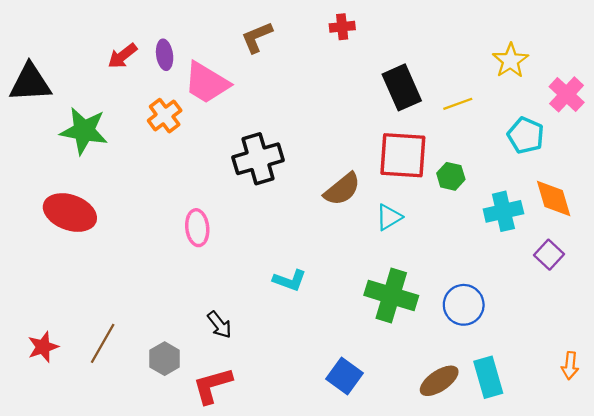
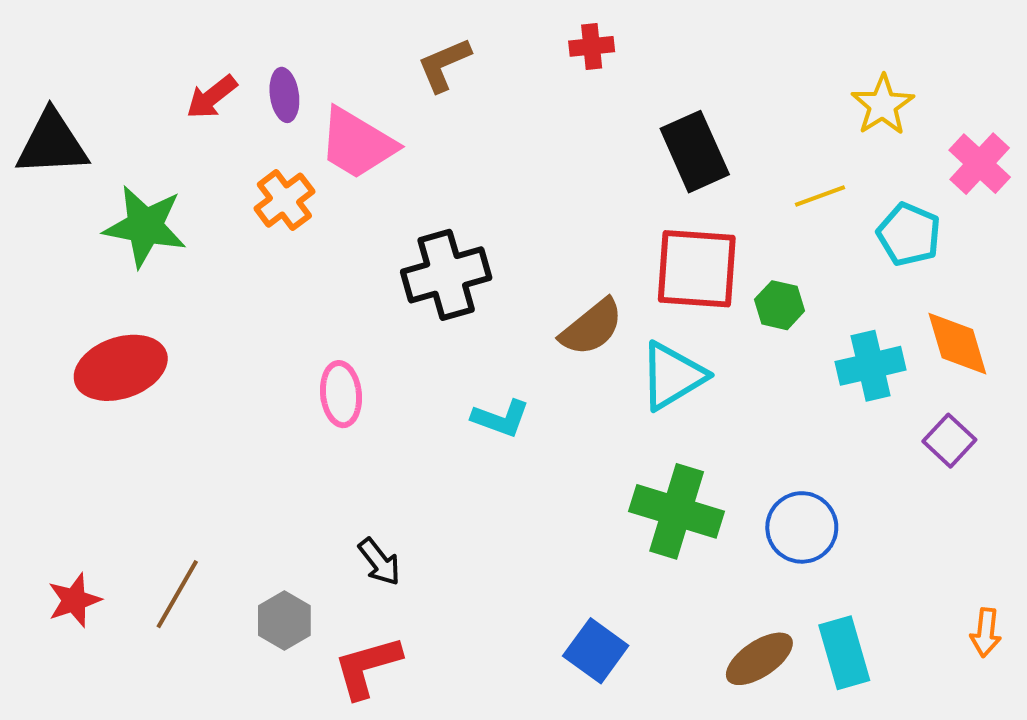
yellow line: (458, 104) -> (820, 196), moved
red ellipse: (70, 213) -> (121, 368), turned -39
cyan triangle: (389, 217) -> (672, 376), size x1.5
cyan L-shape: (290, 280) -> (501, 418), moved

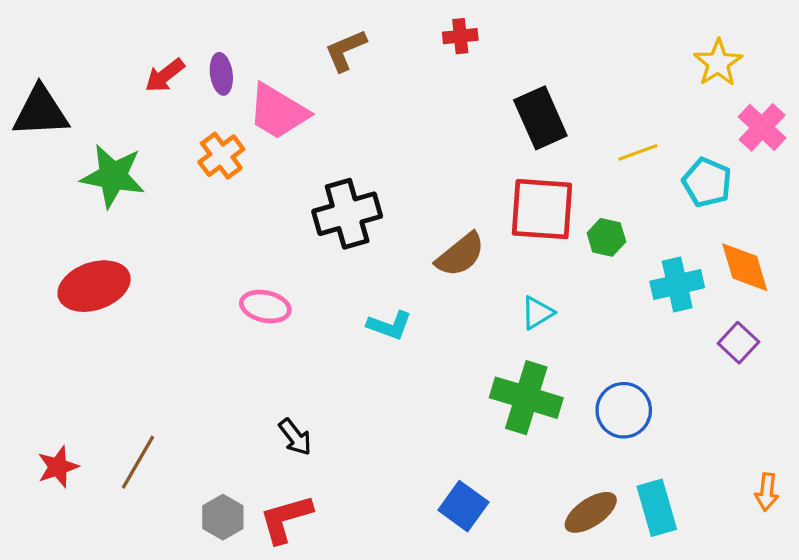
yellow star: (883, 105) -> (718, 63), moved
cyan triangle: (672, 376) -> (537, 313), moved, size x0.6
pink ellipse: (341, 394) -> (265, 307), turned -72
gray hexagon: (284, 620) -> (223, 517), moved

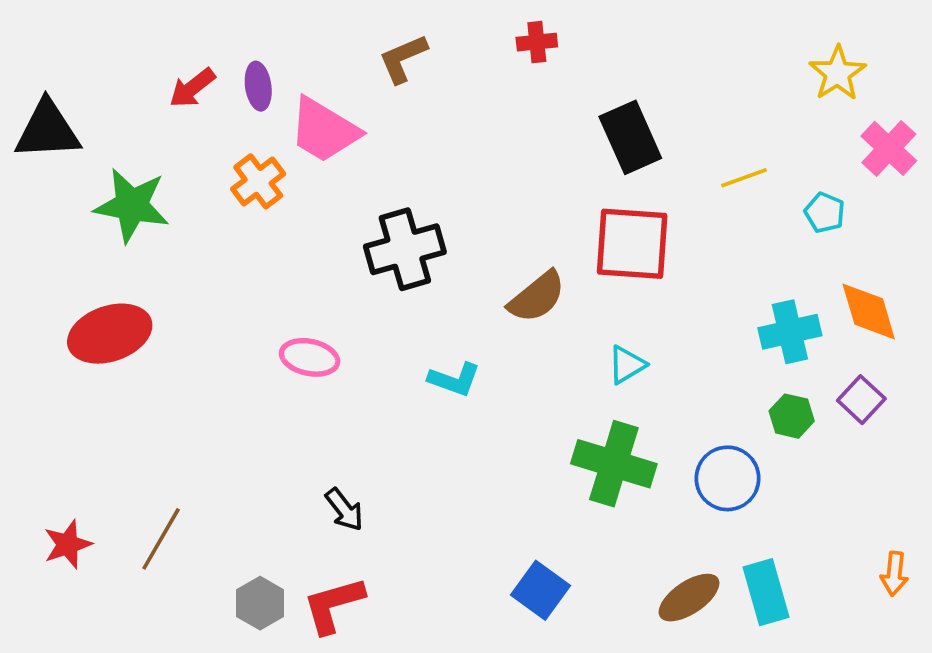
cyan pentagon: (707, 182) -> (825, 213), size x0.7
green hexagon: (606, 237) -> (792, 416), moved

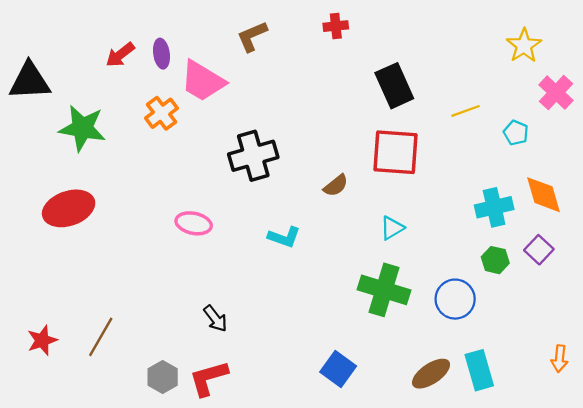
brown semicircle: (537, 297) -> (336, 185), size x0.7

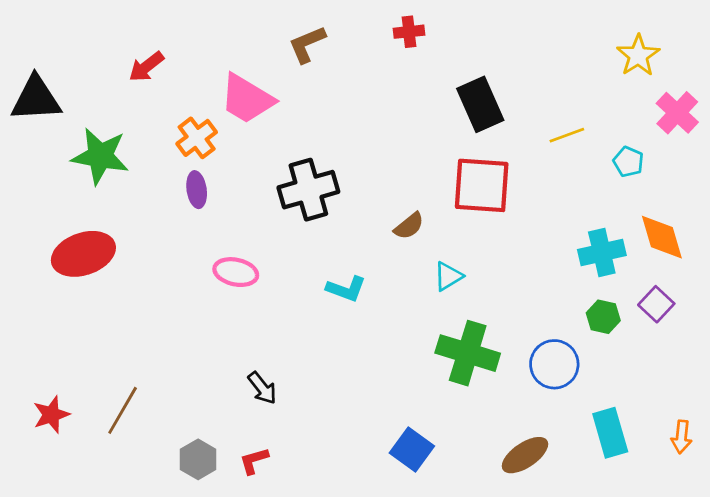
purple ellipse: (161, 54) -> (197, 190), moved
cyan triangle: (392, 228) -> (448, 276), moved
cyan rectangle: (479, 370) -> (610, 433), moved
red L-shape: (209, 378) -> (254, 461), size x0.6

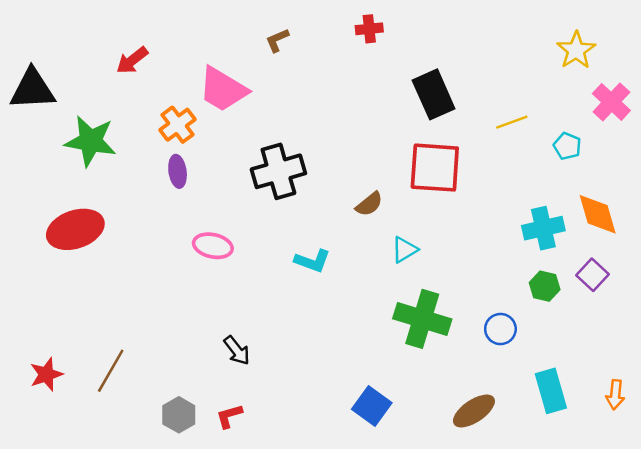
brown L-shape: (307, 44) -> (277, 40), size x0.7
blue circle: (554, 364) -> (500, 329), size x0.7

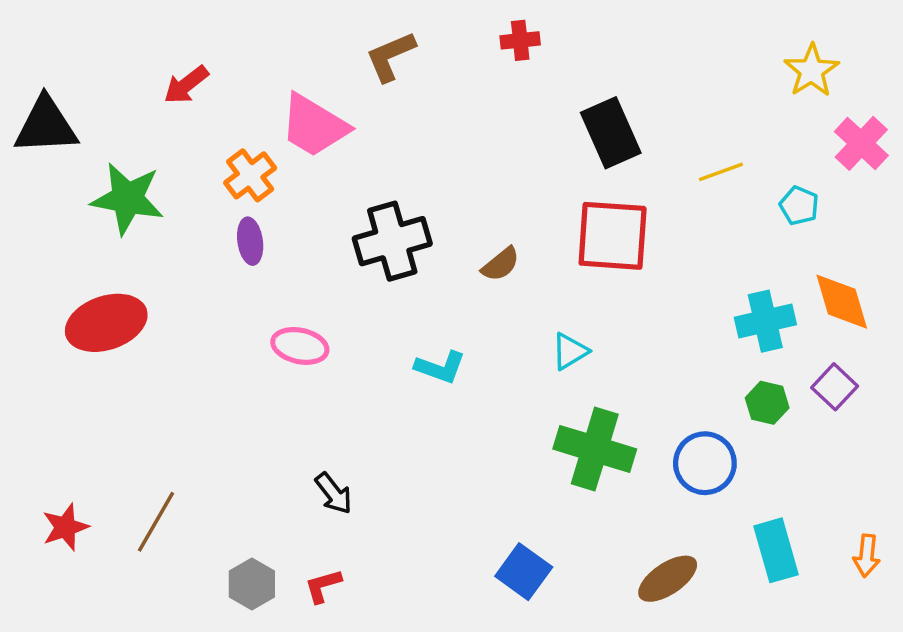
brown L-shape: (277, 40) -> (390, 56), size x1.5
brown semicircle: (369, 204) -> (501, 264), moved
blue circle: (500, 329) -> (705, 463), size x1.4

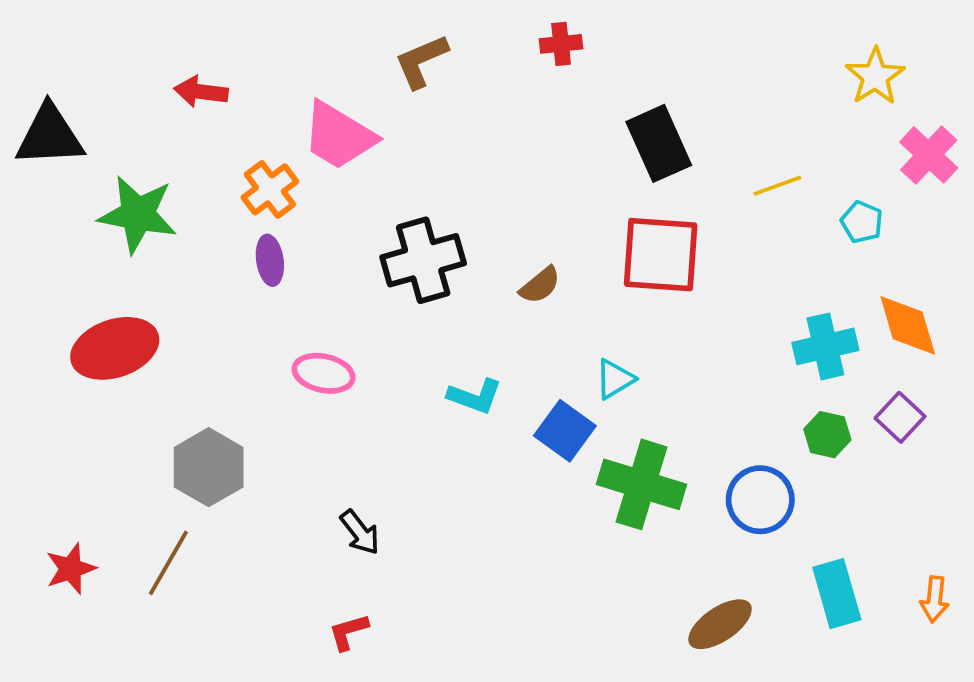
red arrow: (186, 85) -> (201, 92), turned 45
blue square: (524, 572) -> (565, 431), moved
gray hexagon: (252, 584) -> (209, 467), moved, size x1.4

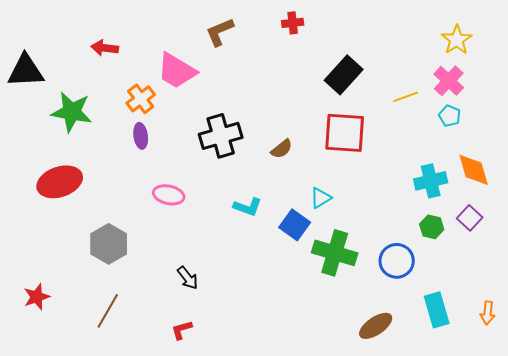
black rectangle: (659, 143) -> (344, 75), turned 66
pink cross: (929, 155) -> (449, 81), moved
brown line: (168, 563) -> (108, 311), moved

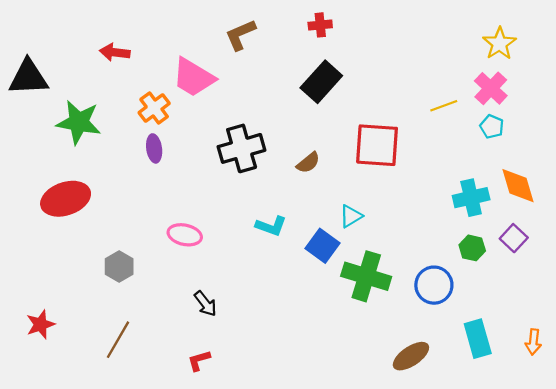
black rectangle: (344, 75) -> (321, 82), moved
pink ellipse: (169, 195) -> (185, 235), moved
gray hexagon: (109, 244) -> (119, 266), size x0.7

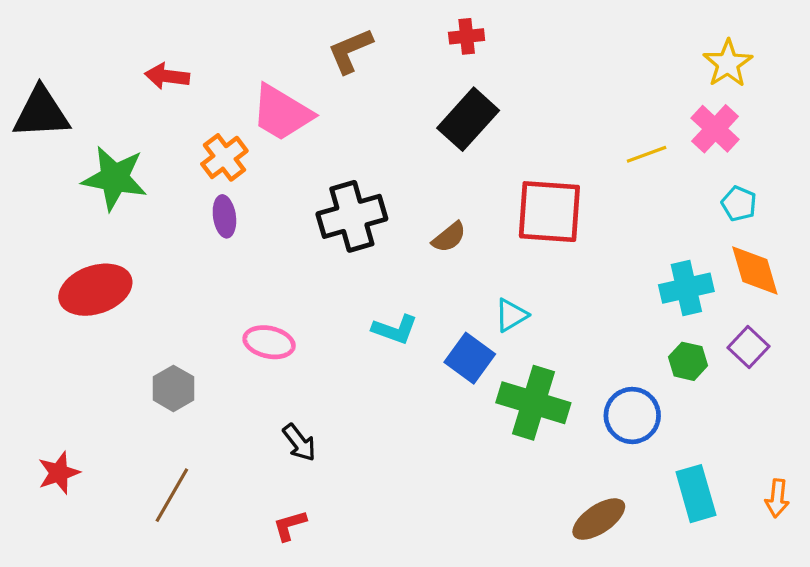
cyan pentagon: (492, 127) -> (739, 204), moved

